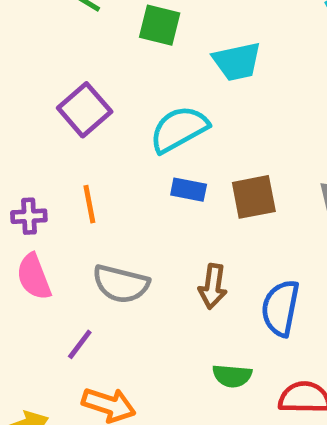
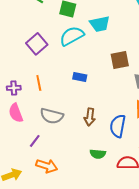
cyan semicircle: (179, 129) -> (72, 36), moved
brown square: (254, 197) -> (120, 60), moved

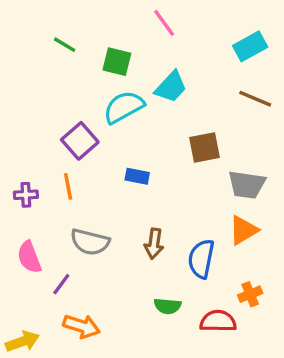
cyan trapezoid: (100, 24) -> (171, 87), turned -35
purple square: (37, 44) -> (80, 141), moved
pink semicircle: (16, 113) -> (29, 257), moved

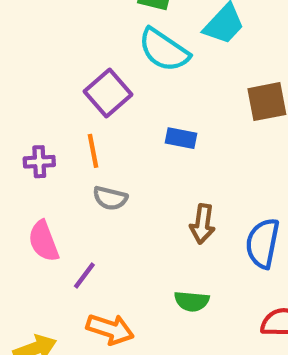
cyan semicircle: (124, 107) -> (164, 50), turned -117
gray semicircle: (90, 242) -> (110, 198), moved, size x0.7
green semicircle: (167, 306) -> (192, 301), moved

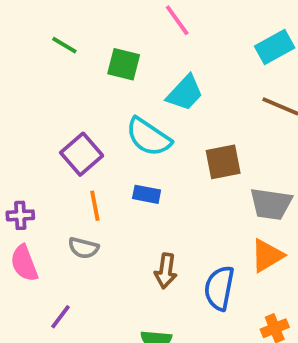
cyan semicircle: (164, 50) -> (148, 137), moved
orange line: (93, 151) -> (95, 206), moved
pink semicircle: (44, 241) -> (24, 263), moved

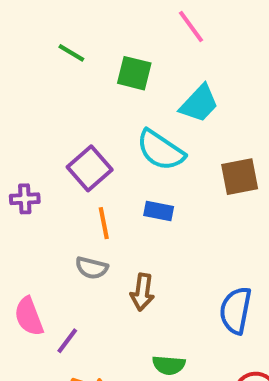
purple cross: (20, 215) -> (25, 199), moved
pink semicircle: (24, 263) -> (29, 316), moved
brown arrow: (166, 271) -> (142, 292), moved

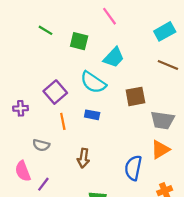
gray semicircle: (92, 268) -> (41, 145), moved

